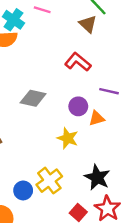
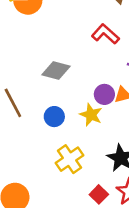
purple circle: (78, 106) -> (104, 94), moved
blue circle: (23, 190) -> (54, 117), moved

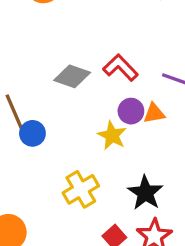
red L-shape: (105, 34) -> (120, 68), moved
blue circle: (54, 117) -> (32, 133), moved

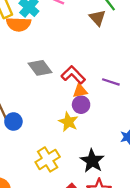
gray diamond: (72, 76) -> (40, 68), moved, turned 35
orange triangle: (154, 113) -> (80, 91), moved

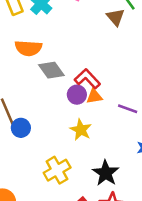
orange semicircle: (19, 24) -> (28, 48), moved
purple line: (111, 82) -> (128, 109), moved
purple circle: (81, 105) -> (77, 95), moved

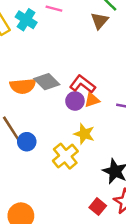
brown triangle: (116, 17) -> (100, 21), turned 30
orange semicircle: (28, 48) -> (23, 86), moved
yellow cross: (57, 170) -> (65, 156), moved

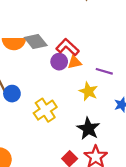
yellow star: (84, 134) -> (88, 91), moved

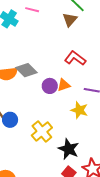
red L-shape: (67, 47) -> (75, 58), moved
black star: (88, 129) -> (69, 149), moved

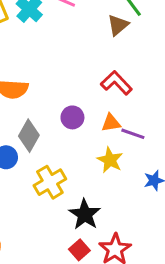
gray diamond: (26, 70) -> (29, 136), moved, turned 65
orange triangle: (64, 85) -> (111, 123), moved

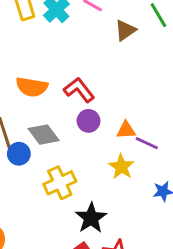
brown triangle: (118, 25) -> (125, 30), moved
red L-shape: (116, 83) -> (79, 90), moved
gray diamond: (29, 136) -> (44, 135), turned -72

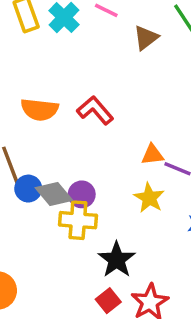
purple circle: (89, 121) -> (82, 194), moved
gray diamond: (44, 135) -> (54, 194), moved
yellow cross: (60, 183) -> (78, 220), turned 32

